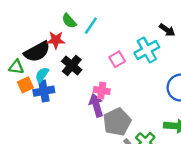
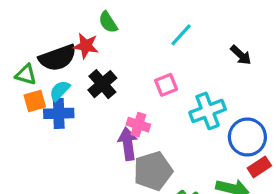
cyan line: (91, 26) -> (181, 35), moved
cyan cross: (147, 50) -> (208, 111), moved

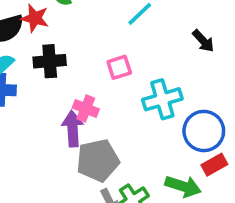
black cross: (102, 84) -> (50, 61), turned 32

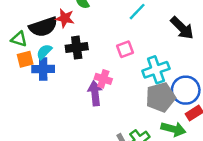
black arrow: (203, 41) -> (182, 28), size x1.5
gray pentagon: (98, 160) -> (160, 97), moved

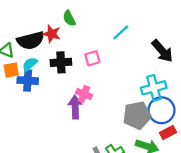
pink square: (125, 49) -> (92, 58), moved
cyan cross: (156, 70) -> (154, 88), moved

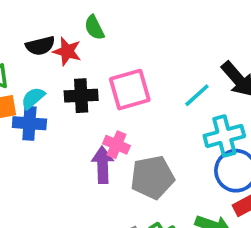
cyan line: (121, 32) -> (197, 95), moved
black semicircle: (31, 41) -> (40, 46), moved, size x0.7
pink square: (92, 58) -> (130, 90), size x1.6
gray pentagon: (137, 115) -> (152, 177), moved

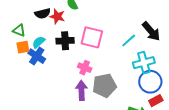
pink square: (130, 90) -> (92, 37), turned 30
blue cross: (29, 123) -> (37, 56), turned 30
purple arrow: (103, 165) -> (81, 90), moved

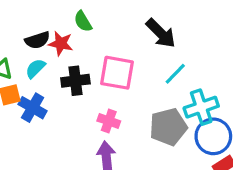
black arrow: (151, 31) -> (161, 33), moved
cyan semicircle: (39, 42) -> (35, 68), moved
gray pentagon: (104, 85) -> (168, 127), moved

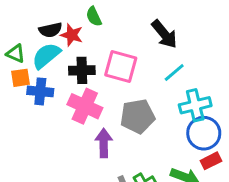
cyan semicircle: (35, 68) -> (46, 56), size x1.5
blue cross: (33, 108) -> (40, 91), turned -30
pink cross: (109, 121) -> (85, 106), moved, size x1.6
gray pentagon: (168, 127) -> (138, 116), moved

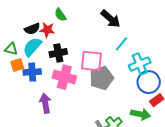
pink square: (121, 67) -> (91, 61), moved
purple arrow: (104, 143) -> (45, 103), moved

